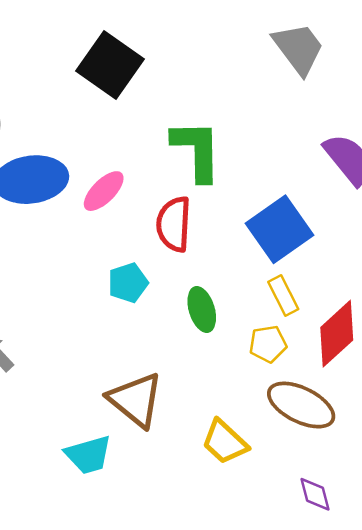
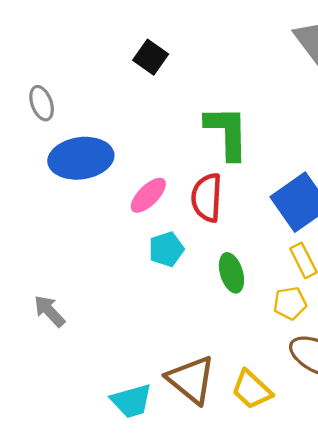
black square: (110, 65) -> (151, 57), size x0.6
pink ellipse: (104, 191) -> (148, 195), moved
brown triangle: (136, 400) -> (191, 380), moved

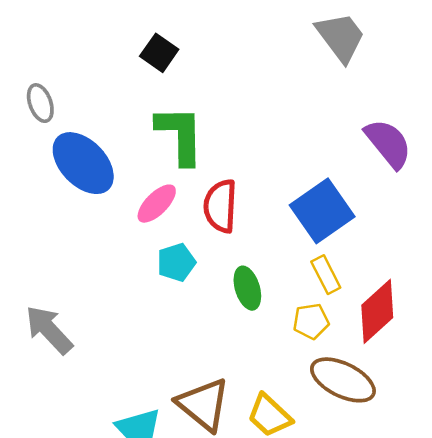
green L-shape: (227, 132) -> (180, 135), moved
blue ellipse: (81, 158) -> (83, 163), turned 54
gray arrow: (49, 311) -> (49, 330), size x1.4

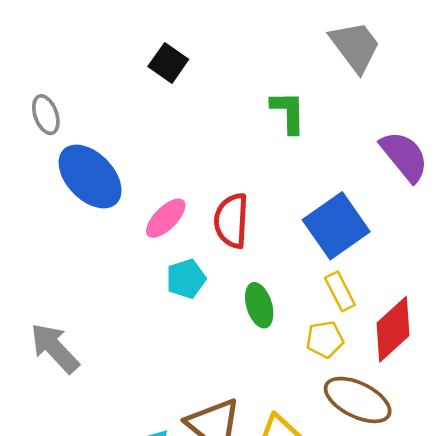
green L-shape: (180, 135) -> (288, 112), moved, size x0.7

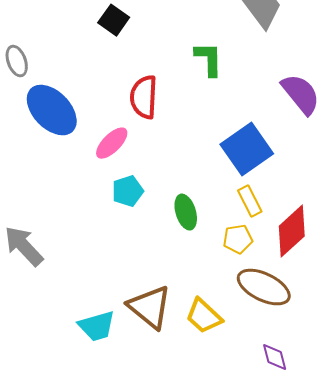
red semicircle: (231, 221) -> (144, 97), moved

